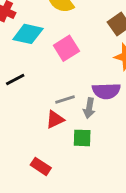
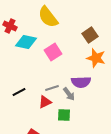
black line: (15, 80) -> (19, 92), moved
gray arrow: (89, 108) -> (69, 94), turned -48

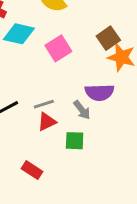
brown square: (90, 35) -> (108, 38), moved
gray line: (52, 88) -> (44, 104), moved

